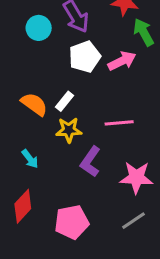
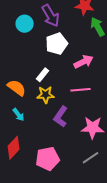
pink arrow: (122, 61) -> (84, 62), moved
orange semicircle: (34, 104) -> (17, 88), moved

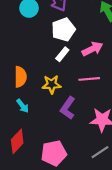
white rectangle: (43, 75) -> (62, 54), moved
orange semicircle: (17, 88) -> (20, 77), turned 54

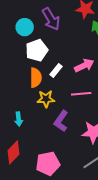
white pentagon: (63, 30) -> (37, 50), moved
orange semicircle: (20, 77) -> (36, 78), moved
cyan arrow: (23, 106) -> (19, 119), turned 32

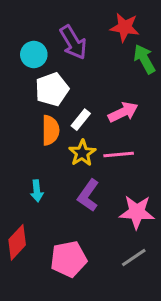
yellow star: (46, 99) -> (82, 153), moved, turned -30
cyan arrow: (19, 119) -> (37, 191), moved

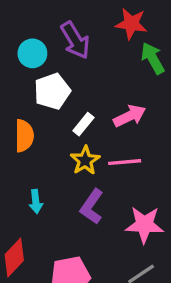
orange semicircle: (50, 130) -> (24, 136), moved

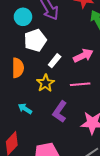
yellow star: (85, 160) -> (45, 83), moved
cyan arrow: (36, 202) -> (25, 109), turned 128

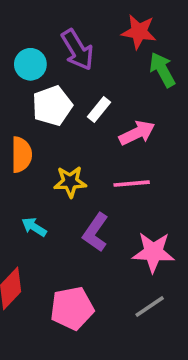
white rectangle: (55, 61) -> (99, 109), moved
yellow star: (45, 83) -> (70, 182), turned 30

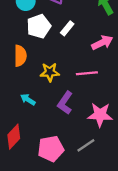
pink arrow: (137, 133) -> (102, 43), moved
gray line: (150, 306) -> (86, 145), moved

